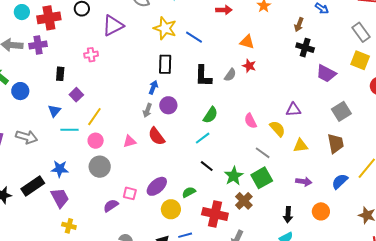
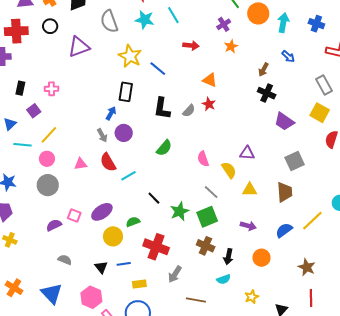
pink cross: (91, 55) -> (52, 89), moved
gray arrow: (147, 110) -> (102, 135), turned -56
cyan line: (203, 138) -> (128, 176), moved
brown cross: (244, 201) -> (206, 246), moved, turned -30

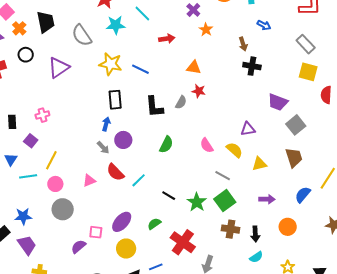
brown arrow: (263, 70) -> (243, 44), turned -32
purple trapezoid: (284, 121) -> (278, 102), moved
yellow circle: (113, 236) -> (126, 249), moved
red cross: (156, 247) -> (183, 242), turned 30

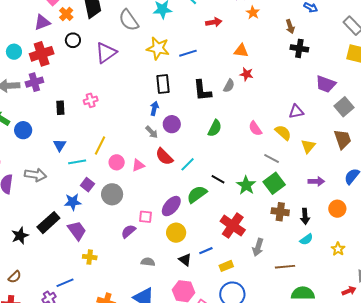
blue line: (140, 69) -> (188, 53), turned -42
purple square: (31, 141) -> (87, 185), moved
yellow triangle: (259, 164) -> (308, 146), turned -35
pink circle: (55, 184) -> (117, 162), moved
green semicircle: (154, 224) -> (197, 194), moved, size x1.5

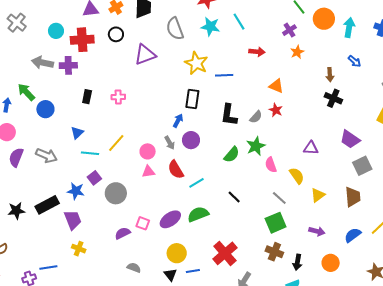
purple triangle: (296, 112) -> (311, 148), moved
pink circle: (117, 162) -> (148, 151), moved
black line: (218, 179) -> (234, 197), moved
green star: (246, 185) -> (256, 146), moved
yellow circle: (176, 233) -> (177, 253), moved

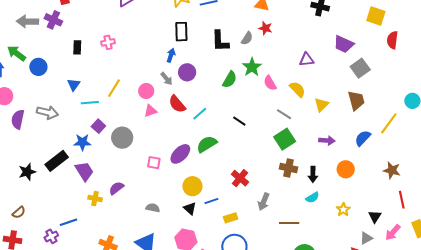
purple cross: (68, 65) -> (53, 20), turned 36
purple semicircle: (123, 233) -> (116, 188), moved
red cross: (225, 253) -> (240, 178), size x0.7

